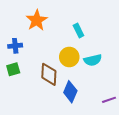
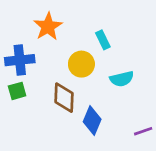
blue cross: (15, 46) -> (20, 60), size x1.5
yellow circle: (69, 57) -> (81, 64), moved

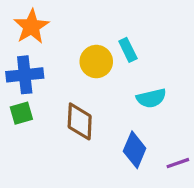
orange star: (48, 27) -> (31, 27), moved
yellow circle: (81, 64) -> (96, 62), moved
blue diamond: (92, 120) -> (135, 150), moved

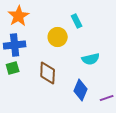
cyan rectangle: (128, 50) -> (77, 21), moved

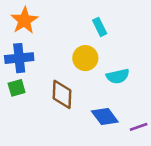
yellow circle: (58, 37) -> (85, 58), moved
blue diamond: (81, 90) -> (105, 116), turned -60

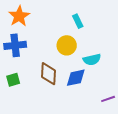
green square: (17, 88) -> (13, 80), moved
blue diamond: (105, 116) -> (76, 78), moved, turned -65

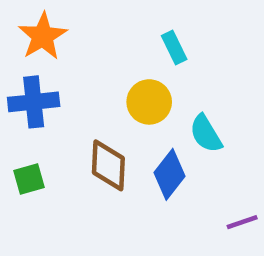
cyan semicircle: (92, 60) -> (206, 134), turned 72
blue diamond: (76, 78) -> (170, 174), turned -40

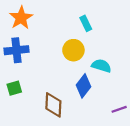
cyan semicircle: (206, 134) -> (101, 66), turned 138
brown diamond: (108, 165) -> (53, 105), moved

